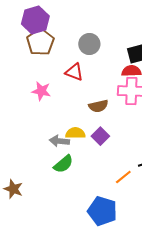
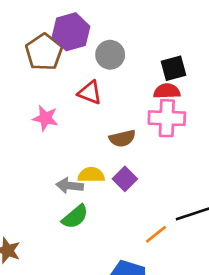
purple hexagon: (35, 20) -> (71, 32), moved

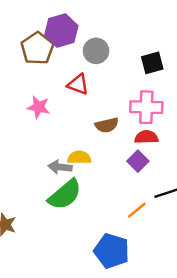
red semicircle: (167, 91) -> (146, 137), moved
purple square: (125, 179) -> (138, 161), moved
green semicircle: (75, 217) -> (65, 195), size x1.4

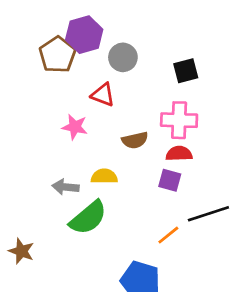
pink star: (39, 107) -> (75, 127), moved
purple square: (138, 161) -> (170, 180), turned -30
gray arrow: (60, 167) -> (65, 187), moved

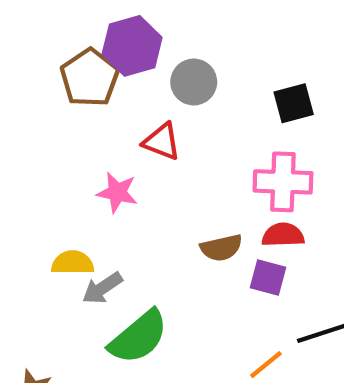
brown semicircle: (135, 140) -> (221, 248), moved
yellow semicircle: (104, 176) -> (73, 263), moved
gray arrow: (65, 187) -> (102, 288), turned -40

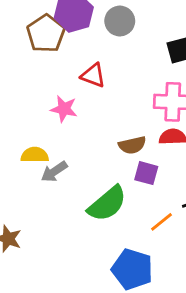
gray circle: (194, 82) -> (120, 21), moved
purple square: (268, 277) -> (146, 173), moved
green semicircle: (138, 337) -> (107, 204), moved

